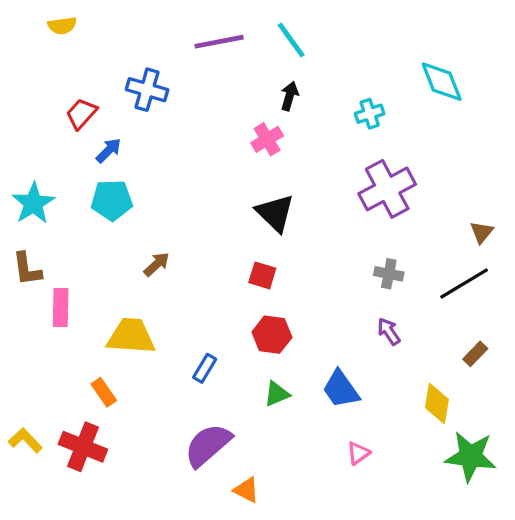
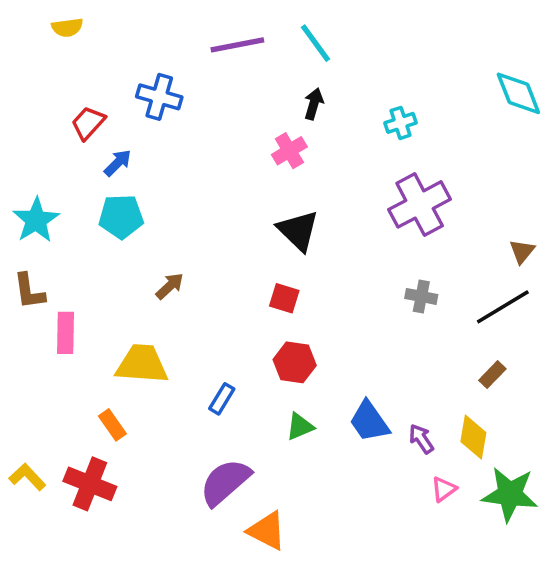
cyan diamond: (442, 82) -> (518, 93), moved
purple arrow: (389, 331) -> (421, 439), moved
brown rectangle: (475, 354) -> (492, 375), moved
pink triangle: (358, 453) -> (444, 489), moved
orange triangle: (246, 490) -> (267, 531), size x1.4

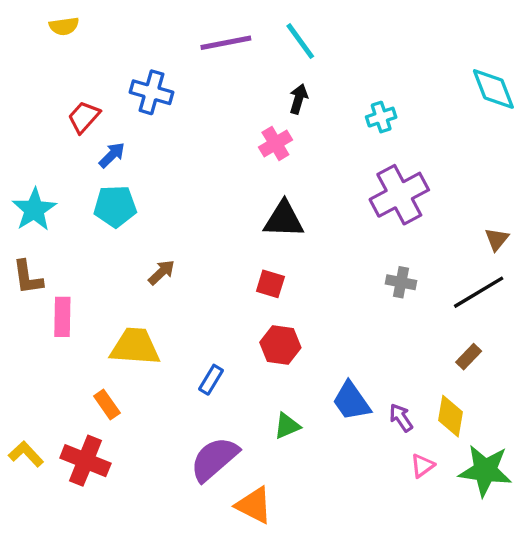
black triangle: (298, 231) -> (284, 219), turned -42
green triangle: (300, 427) -> (287, 426), moved

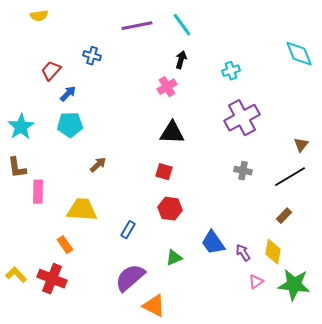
blue cross: (152, 92) -> (92, 56), size x0.7

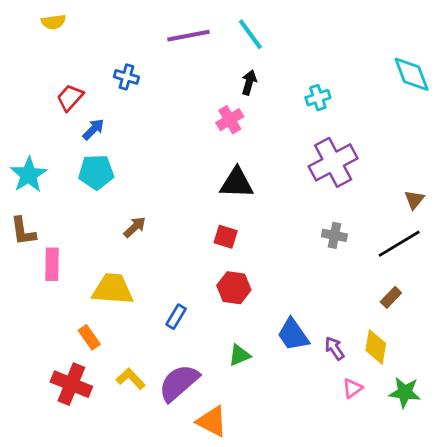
yellow L-shape: (16, 275) -> (131, 379), moved
green star: (294, 285) -> (405, 392), size x0.7

